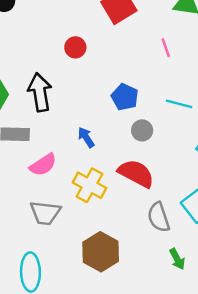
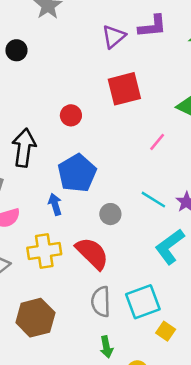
pink line: (166, 48) -> (157, 142), turned 42
blue pentagon: (125, 97) -> (77, 173), moved, size x1.4
yellow cross: (89, 185) -> (44, 251), turned 36

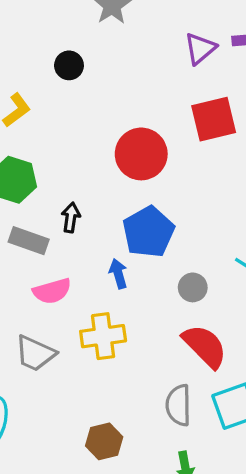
red circle: (71, 115) -> (141, 154), size x1.8
black arrow: (24, 148) -> (71, 217), moved, size x0.6
red semicircle: (92, 253) -> (205, 346), moved
brown hexagon: (35, 318) -> (104, 441), moved, size x0.7

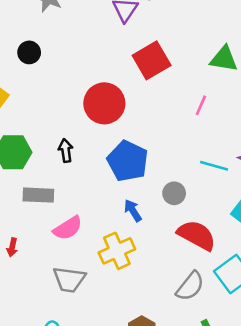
black arrow: (71, 217) -> (66, 151), moved
blue arrow: (118, 274) -> (133, 211), moved
gray semicircle: (178, 405) -> (190, 286), turned -124

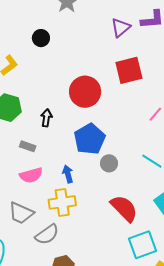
gray circle: (174, 193) -> (109, 163), moved
gray rectangle: (38, 195) -> (28, 146), moved, size x0.7
blue arrow: (133, 211) -> (68, 174), moved
gray semicircle: (190, 286) -> (47, 234), moved

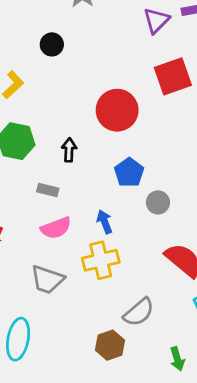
blue pentagon: (90, 139) -> (129, 172), size x0.7
gray semicircle: (47, 234) -> (139, 312), moved

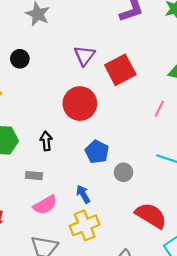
purple triangle: (156, 20) -> (84, 56), moved

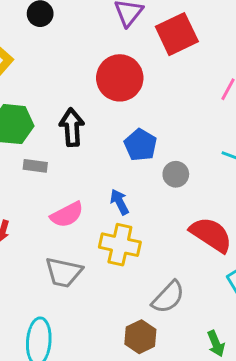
black arrow: (46, 141) -> (72, 127), size x1.4
gray rectangle: (34, 176) -> (35, 166), moved
yellow cross: (85, 225) -> (120, 245), turned 32

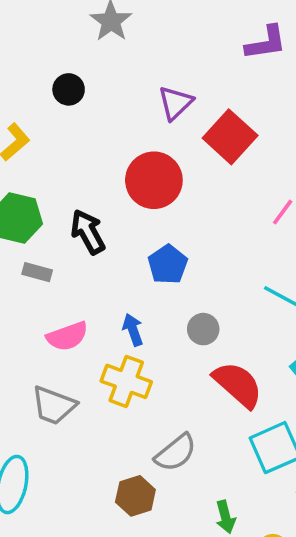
red square: (177, 34) -> (230, 137), turned -30
black arrow: (72, 127) -> (88, 232), turned -33
gray circle: (176, 174) -> (203, 329), moved

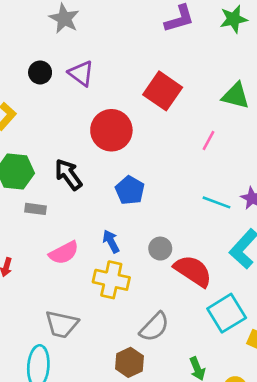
purple triangle: (176, 103) -> (81, 73), moved, turned -32
gray circle: (203, 329) -> (160, 249), moved
gray trapezoid: (54, 405) -> (62, 324), moved

